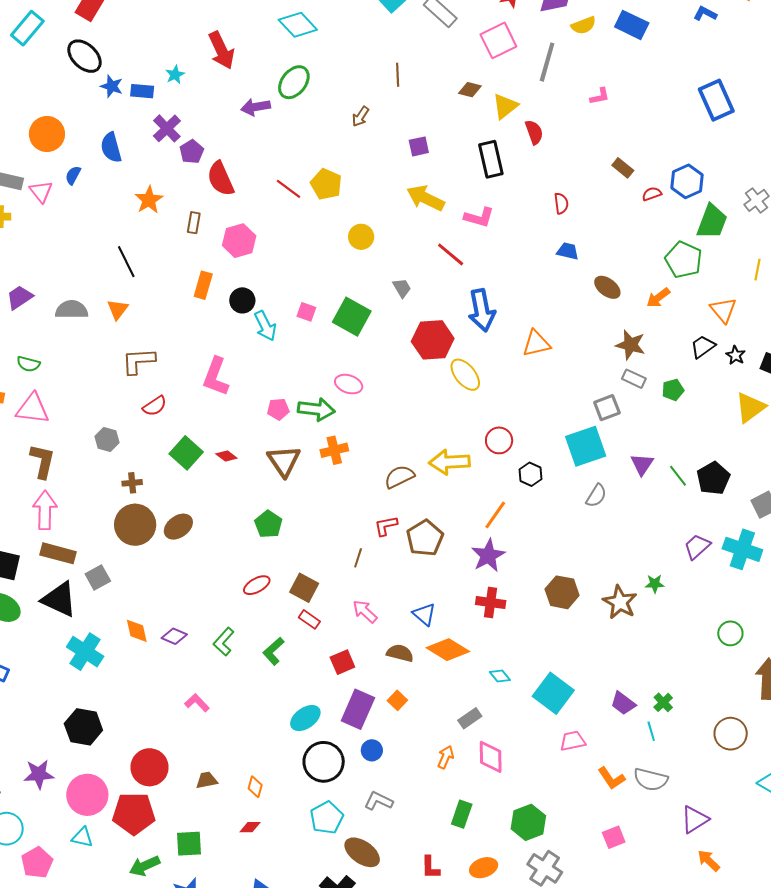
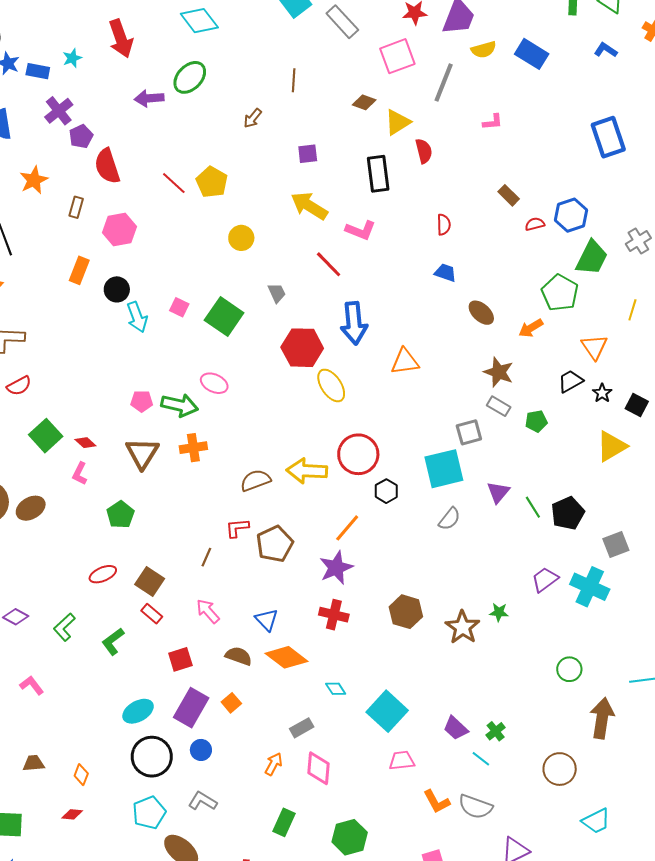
pink L-shape: (216, 377) -> (80, 473), moved, size x0.6
red circle: (499, 440) -> (358, 454), size x1.5
cyan line: (651, 731) -> (481, 759), turned -42

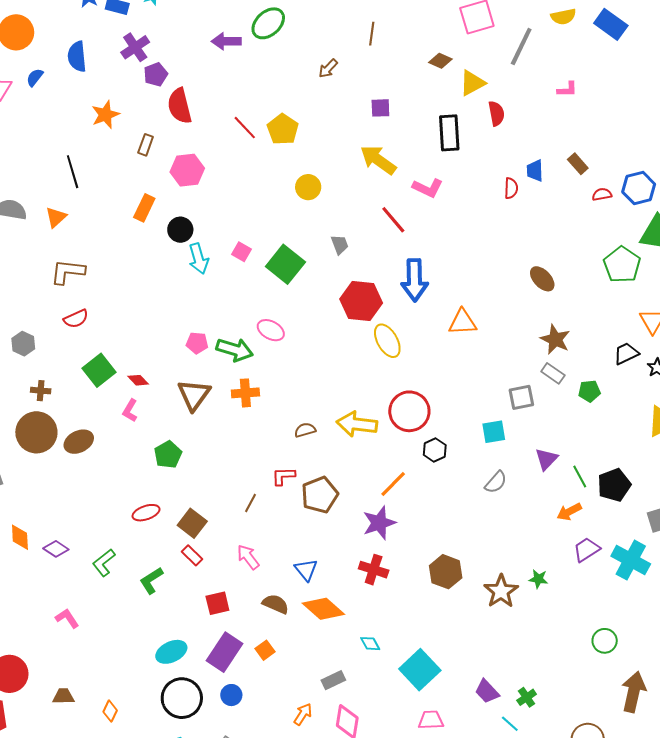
blue trapezoid: (445, 273) -> (535, 171), moved, turned -115
orange arrow: (531, 328) -> (569, 512), moved
cyan square: (444, 469) -> (494, 432), size x0.6
brown semicircle: (256, 480) -> (305, 430), size x0.7

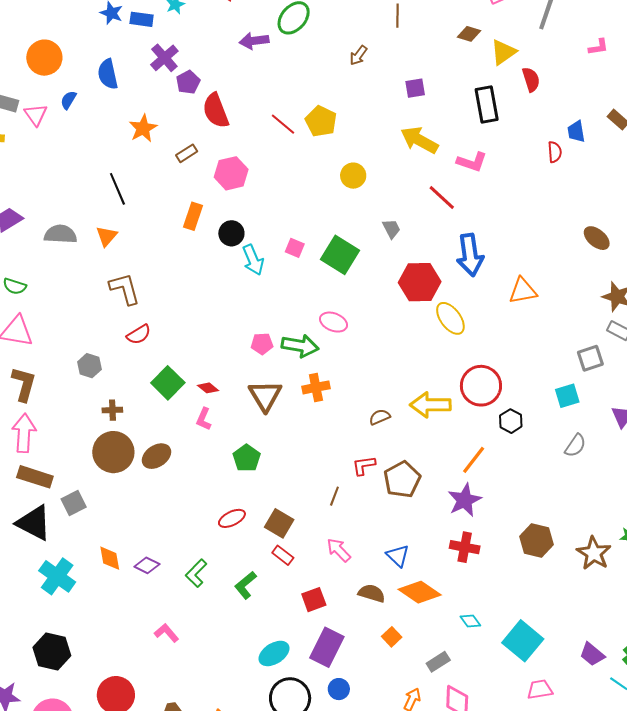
brown rectangle: (146, 145) -> (187, 153), turned 45
brown L-shape: (68, 272) -> (125, 289), turned 75
orange square: (265, 650) -> (392, 637), moved

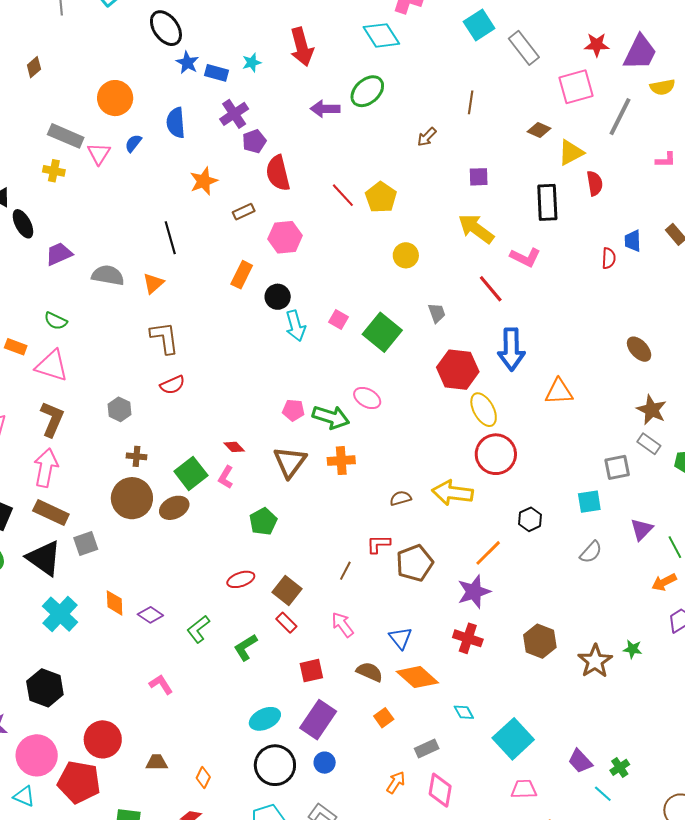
green square: (168, 383) -> (191, 473), moved
red circle: (481, 386) -> (496, 454), moved

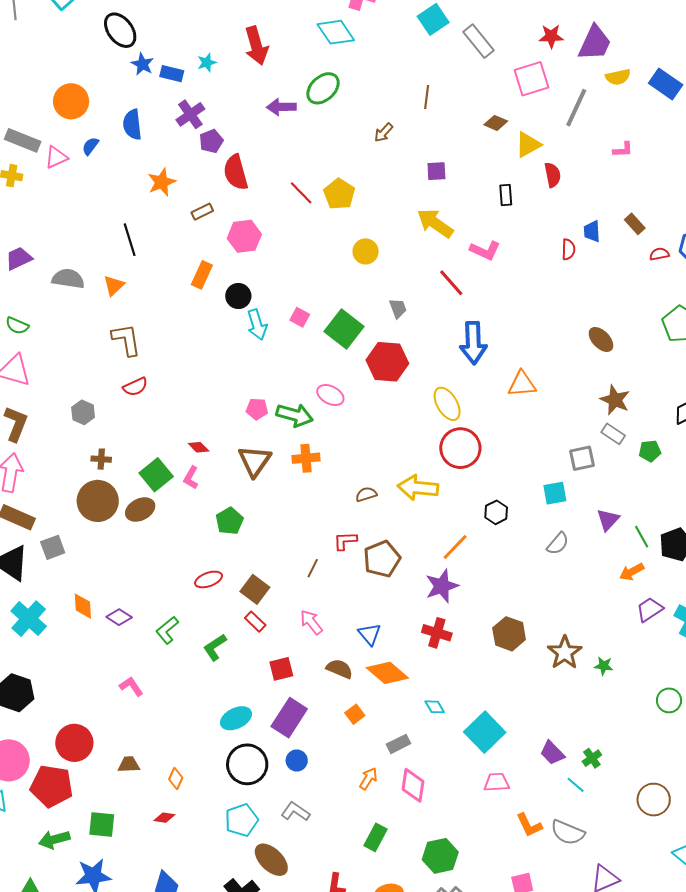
pink triangle: (99, 154) -> (56, 157), turned 35
black rectangle: (547, 202) -> (506, 195), size x0.6
red hexagon: (458, 370) -> (387, 362), moved
green star: (633, 649) -> (604, 666), moved

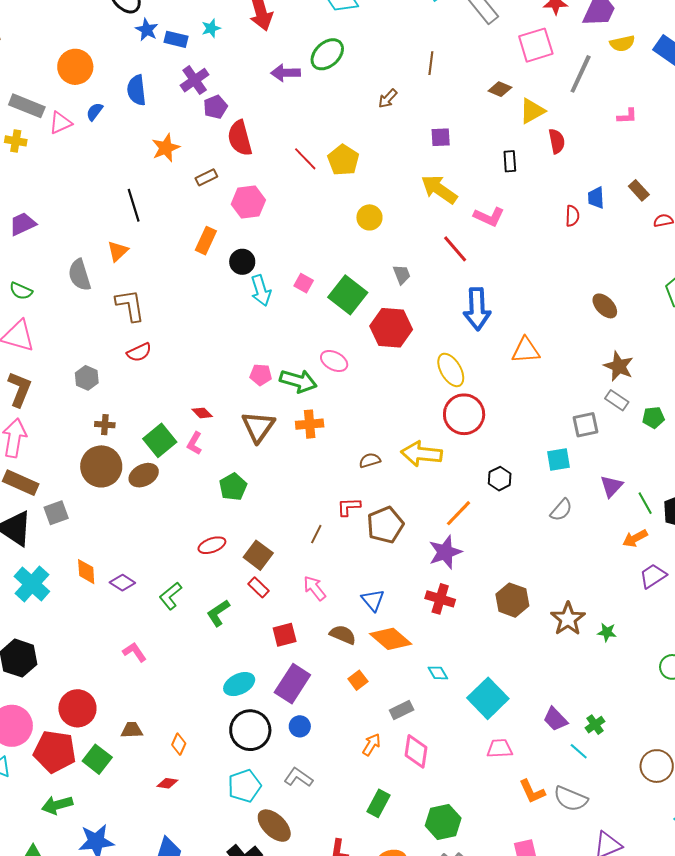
gray semicircle: (68, 279) -> (80, 275), moved, turned -116
green square: (102, 824) -> (97, 759), moved, turned 32

